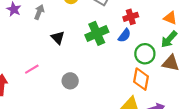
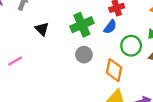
orange diamond: (141, 79) -> (114, 70), moved
gray circle: (70, 81) -> (84, 55), moved

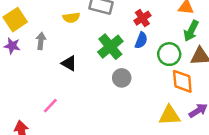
orange diamond: (114, 70) -> (182, 81), moved

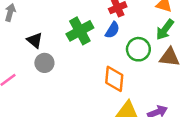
gray circle: (122, 78) -> (44, 63), moved
orange diamond: (182, 81) -> (114, 79), moved

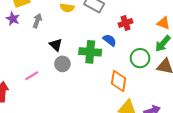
blue semicircle: (112, 30) -> (110, 40), moved, turned -88
green cross: (80, 31) -> (90, 52), moved, turned 30

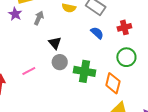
blue semicircle: (110, 40) -> (97, 33), moved
green cross: (90, 52) -> (85, 71), moved
green circle: (140, 58) -> (126, 57), moved

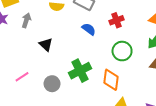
gray circle: (60, 62) -> (52, 84), moved
green cross: (85, 71) -> (80, 71), turned -30

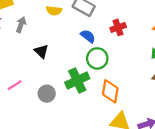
green circle: (122, 51) -> (97, 58), moved

